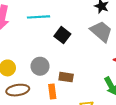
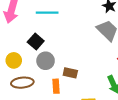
black square: (62, 35) -> (36, 42), moved

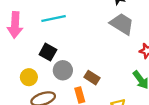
brown rectangle: (70, 73) -> (92, 78), turned 32

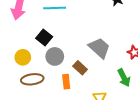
gray trapezoid: (122, 24) -> (99, 48), moved

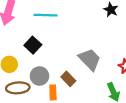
gray circle: (55, 56) -> (39, 76), moved

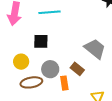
black square: (33, 45) -> (41, 41), turned -35

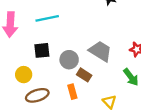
gray circle: (50, 69) -> (69, 60), moved

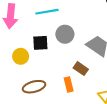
gray circle: (69, 60) -> (65, 34), moved
yellow circle: (24, 75) -> (21, 56), moved

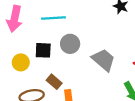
brown rectangle: (81, 69) -> (54, 82), moved

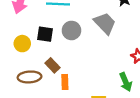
gray trapezoid: (103, 60) -> (105, 23), moved

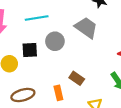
brown rectangle: (52, 65) -> (77, 78), moved

